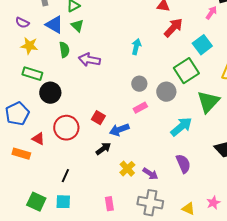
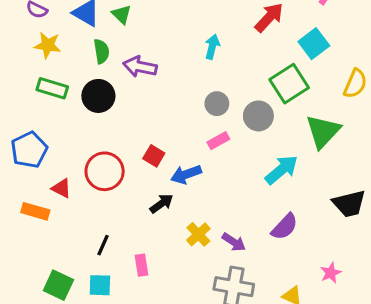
black circle: (50, 93) -> (98, 96), moved
purple semicircle: (183, 164) -> (285, 227), turned 66
pink star: (213, 203) -> (331, 273), moved
pink rectangle: (109, 204) -> (141, 265), moved

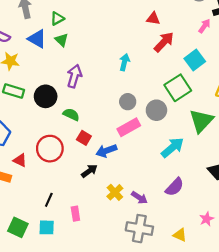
green semicircle: (101, 51) -> (71, 114), moved, turned -56
purple arrow: (140, 67) -> (74, 76), turned 95
pink rectangle: (218, 141) -> (129, 127), size x1.5

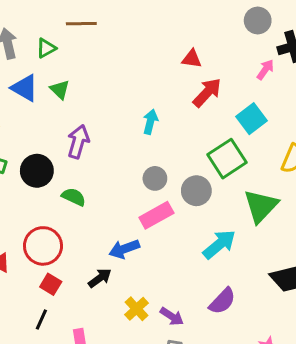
green triangle: (57, 19) -> (46, 48), moved
red square: (84, 138) -> (51, 284), moved

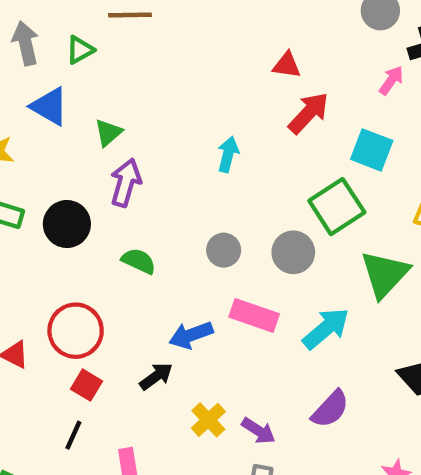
green triangle: (60, 90) -> (108, 133), moved, turned 35
cyan square: (252, 119) -> (372, 150), turned -32
gray circle: (155, 178) -> (224, 250), moved
green semicircle: (74, 197) -> (139, 261), moved
pink rectangle: (156, 215) -> (254, 315), moved, turned 48

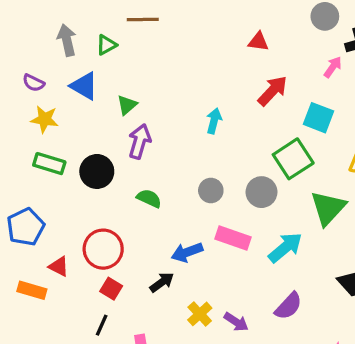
red triangle: (287, 65) -> (258, 42), moved

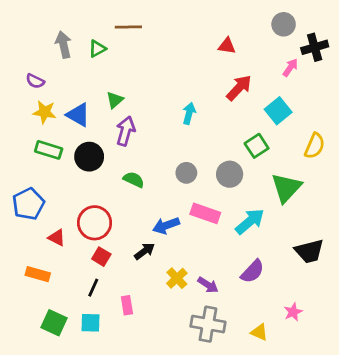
blue triangle: (84, 86) -> (78, 115), moved
cyan square: (318, 118) -> (278, 111), turned 30
green square: (293, 159) -> (257, 146), size x0.7
orange rectangle: (32, 290) -> (38, 274), moved

